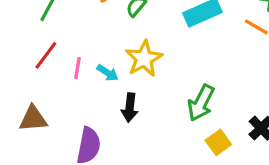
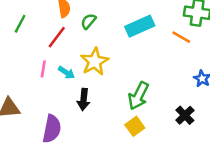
red line: (46, 55) -> (57, 37), moved
yellow square: (218, 142) -> (135, 126), moved

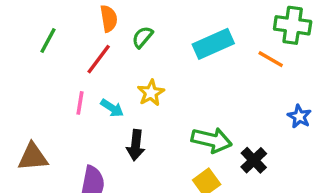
yellow star: (95, 62) -> (151, 93), size x0.7
green arrow: (139, 96) -> (212, 140), turned -104
black cross: (185, 115) -> (254, 160), moved

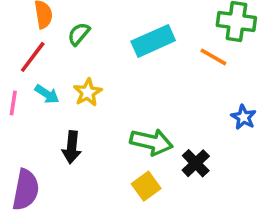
cyan arrow: (112, 108) -> (47, 94), moved

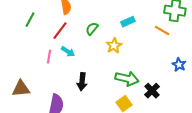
green semicircle: (79, 34) -> (92, 29), moved
cyan rectangle: (153, 41) -> (128, 22), size x0.6
yellow star: (88, 92) -> (114, 46), moved

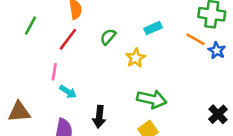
cyan arrow: (68, 52) -> (68, 92), moved
blue star: (179, 65) -> (217, 51), moved
black arrow: (82, 82) -> (99, 117), moved
black cross: (152, 91) -> (218, 114), moved

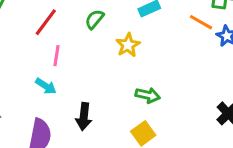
pink line: (54, 72) -> (56, 56), moved
green arrow: (152, 99) -> (148, 95), size x0.7

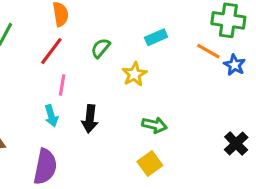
cyan arrow: (46, 86) -> (51, 116), turned 40
black arrow: (84, 117) -> (90, 119), moved

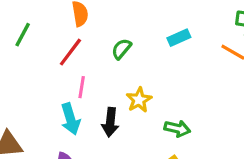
yellow star: (134, 74) -> (139, 100), moved
cyan arrow: (51, 116) -> (70, 119), size x1.4

